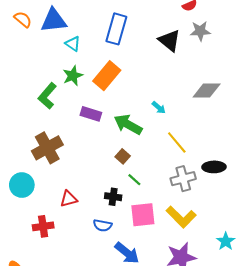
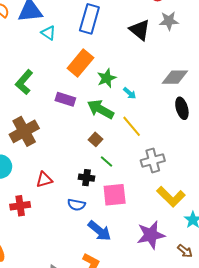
green star: (73, 76) -> (107, 78), moved
yellow line: (177, 143) -> (132, 126), moved
black ellipse: (214, 167) -> (182, 108), moved, turned 75
yellow L-shape: (181, 217) -> (171, 197), moved

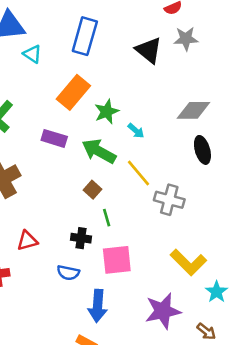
gray cross: (153, 161) -> (169, 200), moved, turned 30
green line: (107, 162) -> (107, 218), turned 32
blue arrow: (100, 231) -> (98, 306), turned 55

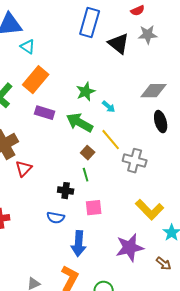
blue rectangle: (85, 36) -> (90, 23), moved
orange rectangle: (73, 92) -> (36, 80), moved
brown square: (93, 190) -> (88, 153), moved
red triangle: (27, 241) -> (24, 169), moved, turned -30
pink square: (117, 260) -> (94, 208), size x0.7

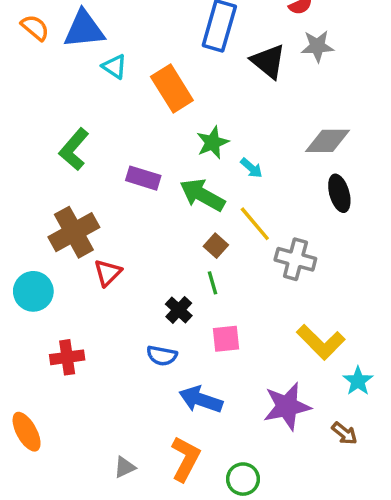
orange rectangle: (36, 80) -> (172, 88), moved, turned -72
black cross: (66, 191) -> (179, 310), turned 35
blue arrow: (79, 244) -> (201, 400), turned 105

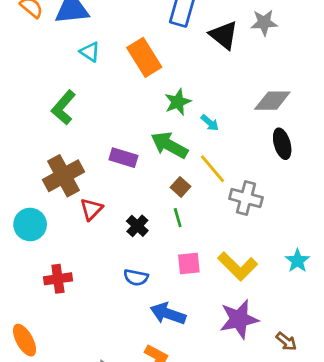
cyan triangle: (114, 66) -> (90, 52), moved
purple rectangle: (143, 178) -> (123, 158), moved
black cross: (179, 310) -> (137, 226), moved
yellow L-shape: (321, 342) -> (238, 266), moved
cyan star: (358, 381) -> (297, 261), moved

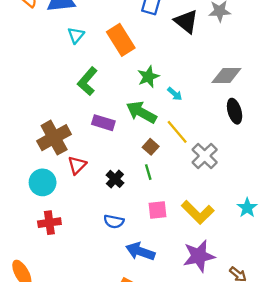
cyan triangle: (90, 52) -> (76, 35), turned 36
green L-shape: (64, 108) -> (87, 81), moved
gray cross: (246, 198) -> (205, 156), turned 30
cyan circle: (30, 224) -> (43, 182), moved

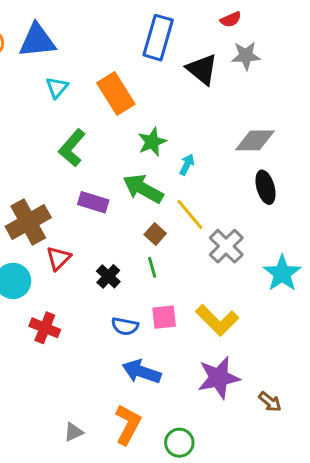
cyan arrow: (175, 94) -> (187, 165), turned -105
cyan star: (247, 208) -> (282, 273), moved, size x1.4
blue semicircle: (114, 222) -> (125, 326), moved
red cross: (49, 223) -> (45, 328), moved, turned 30

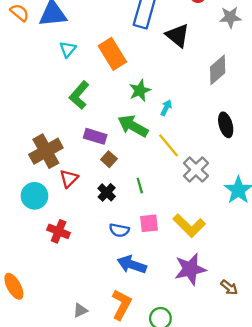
gray star: (246, 56) -> (230, 17), moved
gray diamond: (255, 140) -> (218, 70), moved, turned -40
brown square: (155, 234) -> (109, 159), moved

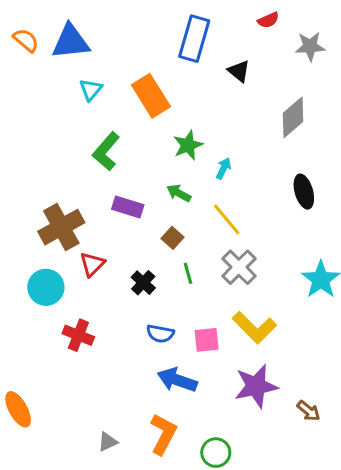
black triangle: (178, 36) -> (239, 71), size x0.7
green arrow: (133, 126) -> (179, 193), size x0.6
brown square: (109, 159) -> (173, 238), moved
gray cross: (196, 170) -> (239, 267), moved
pink square: (149, 223) -> (207, 340), moved

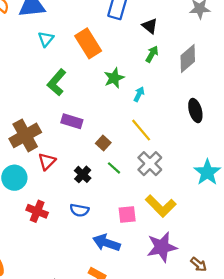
green arrow: (179, 193) -> (152, 54), moved, turned 91
green line: (188, 273) -> (114, 168), turned -32
blue semicircle: (160, 334) -> (79, 210), moved

